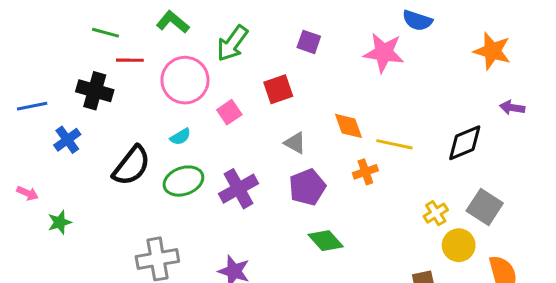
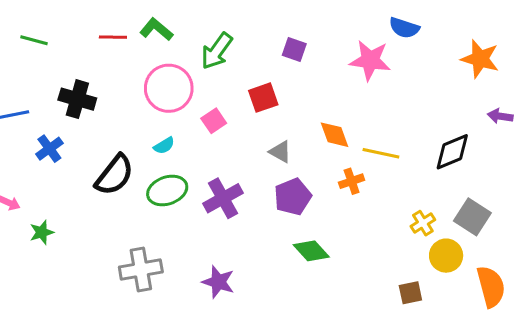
green line: (105, 33) -> (34, 40), moved
red line: (130, 60) -> (113, 37), moved

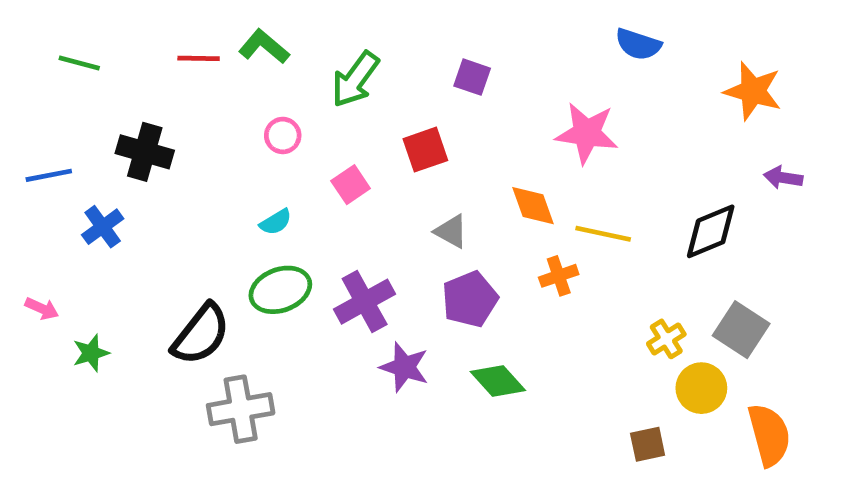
pink star: (370, 60) -> (587, 133), moved
pink circle: (169, 88) -> (283, 135), size x0.5
black semicircle: (115, 175) -> (201, 334), moved
purple star: (218, 282) -> (404, 367), moved

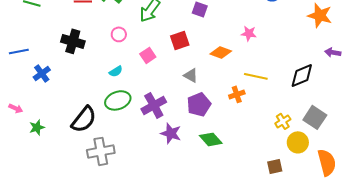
pink star: (587, 133) -> (249, 33), size x0.6
black cross: (145, 152) -> (73, 41), moved
orange diamond: (533, 206) -> (221, 52), moved, turned -50

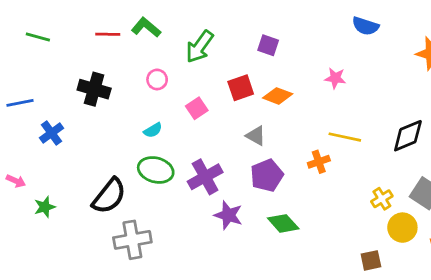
orange diamond: (221, 52) -> (278, 96), moved
green ellipse: (118, 100) -> (156, 170), turned 35

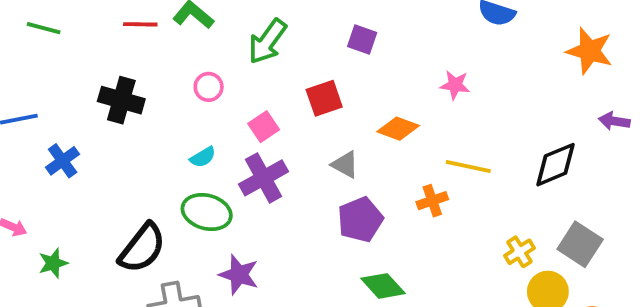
orange diamond: (278, 96) -> (398, 129), moved
purple cross: (205, 177) -> (264, 178), moved
purple star: (228, 215) -> (239, 275), moved

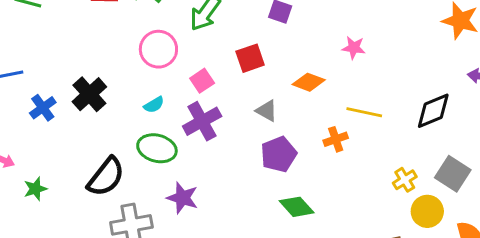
pink circle: (209, 87) -> (158, 49), size x1.6
black cross: (121, 100) -> (89, 94), moved, turned 32

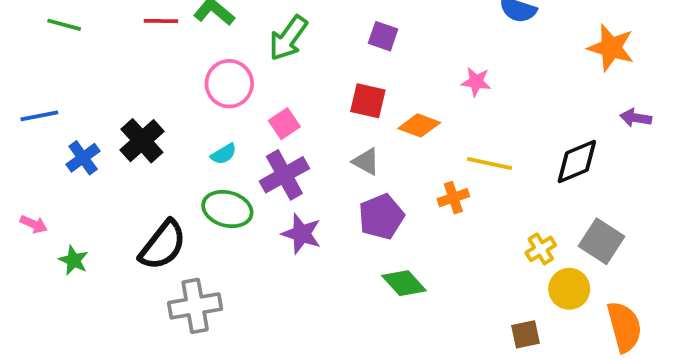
red square: (250, 58) -> (368, 101), moved, turned 32
green star: (35, 189) -> (74, 260), turned -30
purple star: (183, 198) -> (301, 234), moved

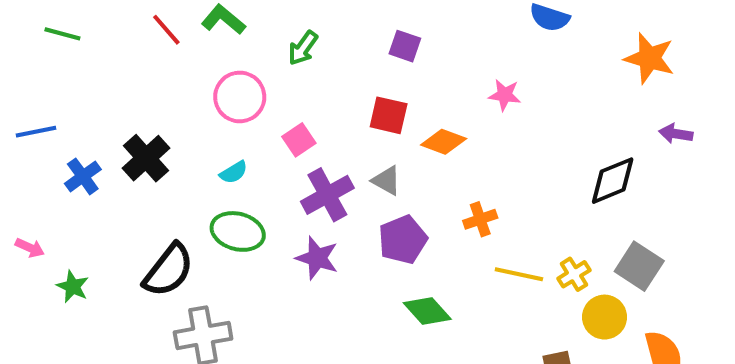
red line: (161, 21) -> (166, 30), turned 48
green arrow: (288, 38) -> (303, 48), size x0.7
yellow line: (489, 163) -> (519, 274), moved
purple cross: (284, 175) -> (327, 195), moved

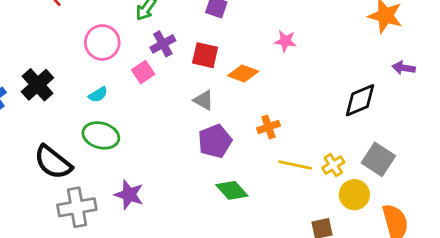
purple cross: (327, 195) -> (163, 44), moved, size x0.7
purple star: (317, 258) -> (129, 195), moved
black semicircle: (168, 270) -> (53, 162), turned 90

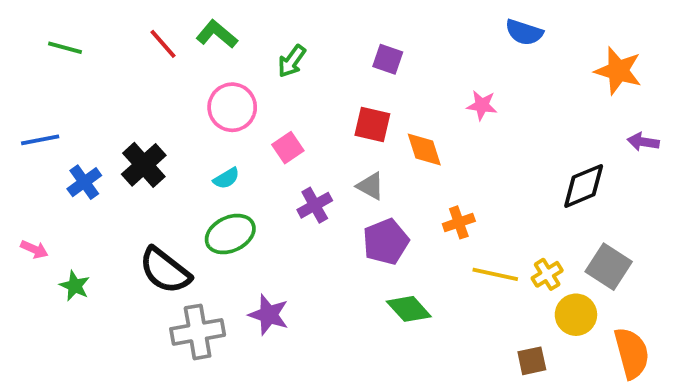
purple cross: (163, 44) -> (315, 205), moved
orange diamond: (243, 73) -> (424, 149), turned 52
green ellipse: (101, 135) -> (230, 234), turned -40

